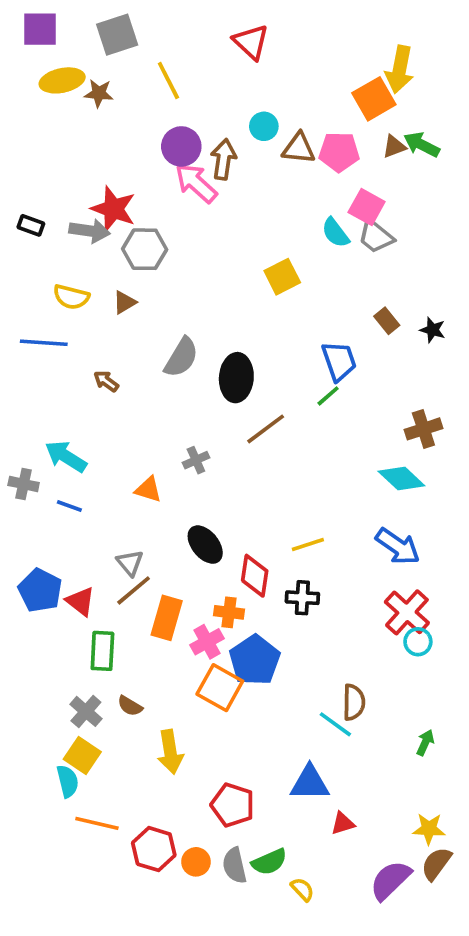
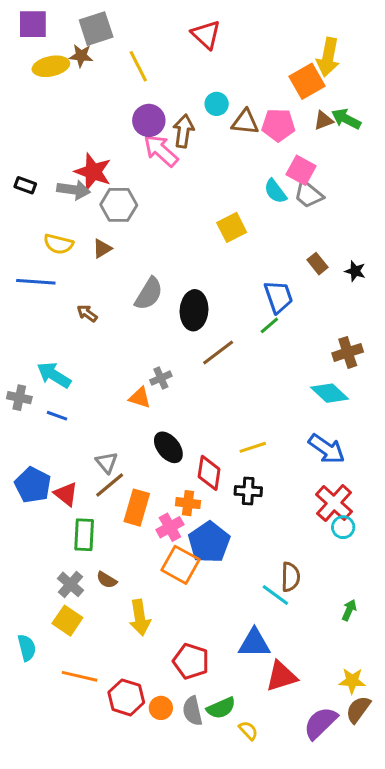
brown star: (99, 93) -> (81, 56), moved
orange triangle: (148, 489) -> (140, 398), moved
cyan semicircle: (68, 781) -> (27, 648), moved
red triangle: (343, 823) -> (281, 676), size x1.6

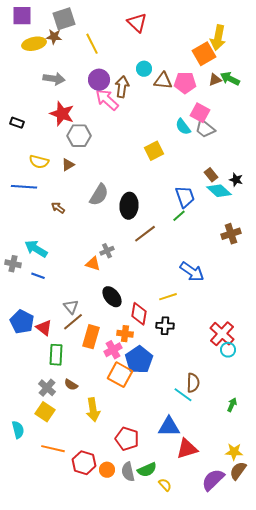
gray arrow: (74, 190) -> (54, 79), moved
cyan diamond: (330, 393) -> (219, 191), moved
blue arrow: (327, 449) -> (192, 272), moved

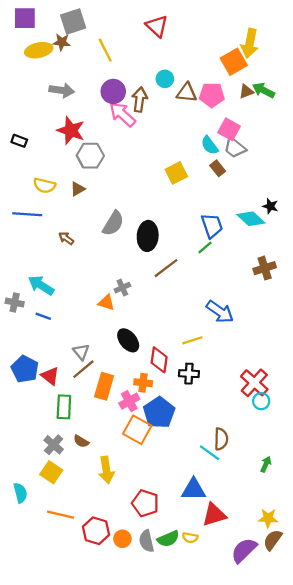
brown rectangle: (211, 175) -> (218, 168), moved
yellow semicircle: (165, 485) -> (190, 538), moved, turned 144

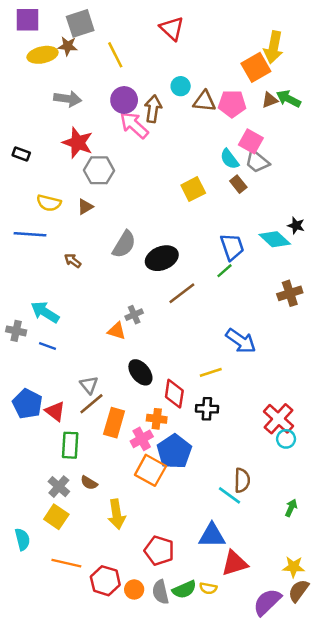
black ellipse: (148, 236) -> (162, 258), turned 64

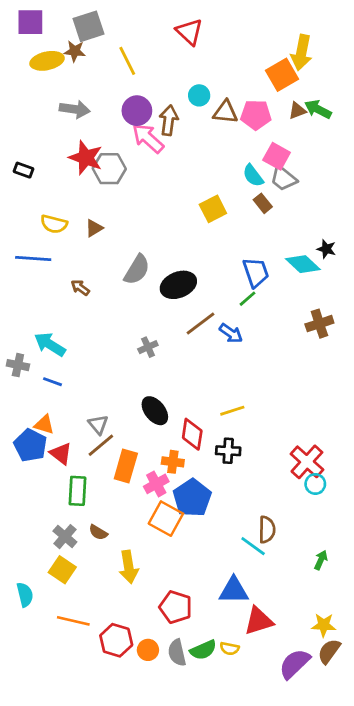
gray hexagon: (99, 170) -> (109, 169), moved
orange triangle: (117, 331) -> (44, 425), moved
blue arrow: (241, 341) -> (231, 333), moved, size x0.7

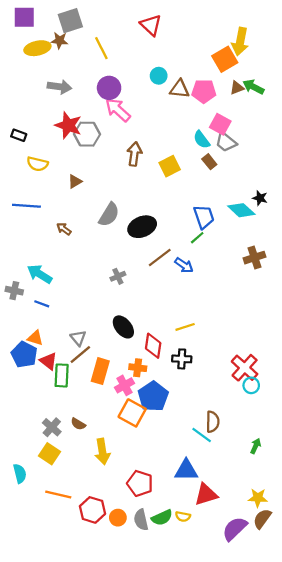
brown arrow: (169, 120) -> (134, 154), moved
yellow semicircle: (54, 224) -> (37, 164), moved
green rectangle: (77, 491) -> (62, 375), moved

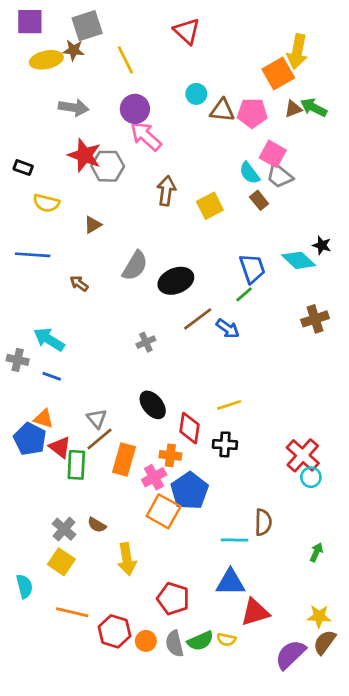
cyan line: (202, 435) -> (235, 540), moved, turned -35

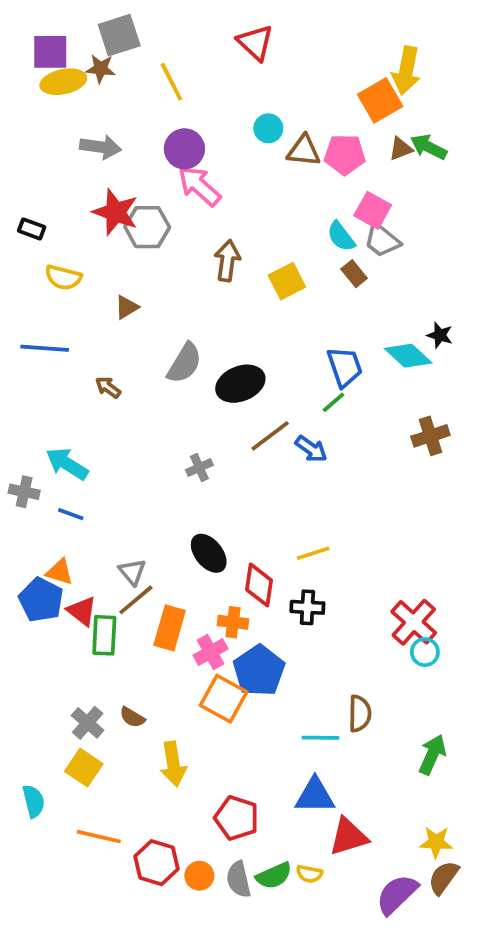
purple square: (30, 22) -> (50, 52), moved
green arrow: (316, 552) -> (432, 755), size x1.5

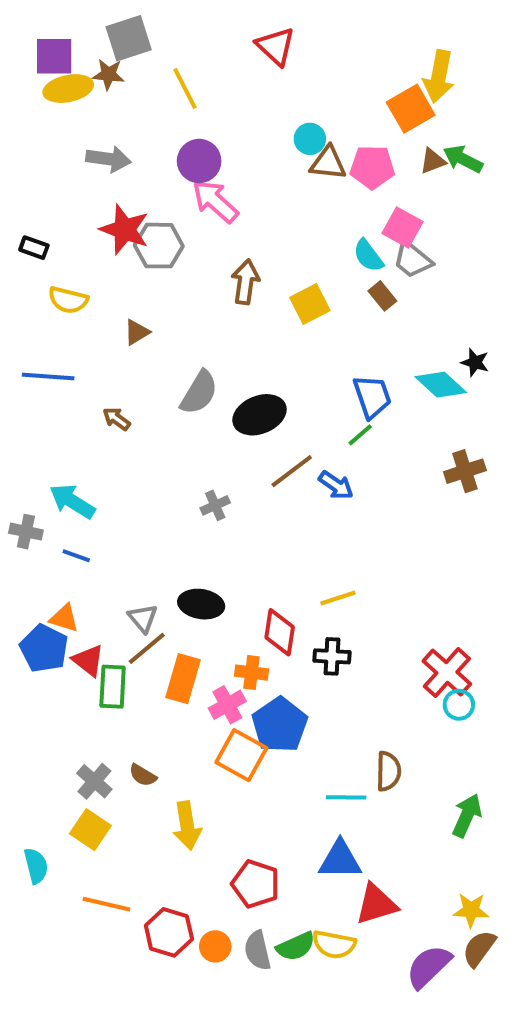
cyan circle: (268, 128) -> (310, 139), moved
black ellipse: (209, 553) -> (201, 604), moved, turned -42
yellow semicircle: (309, 874) -> (334, 944), size x1.5

